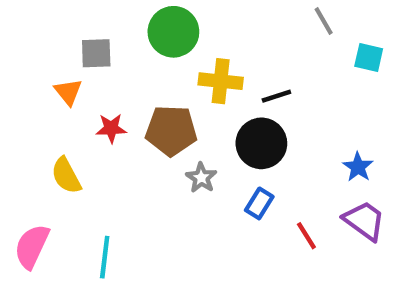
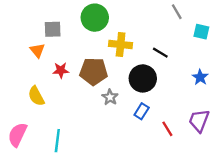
black line: (276, 96) -> (160, 53), moved, turned 49
blue star: (358, 167) -> (200, 77), moved
purple trapezoid: (364, 221) -> (199, 121), turned -105

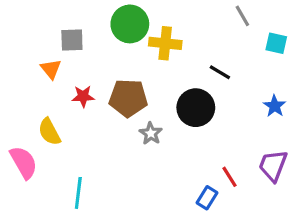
yellow cross: (121, 45) -> (165, 43), moved
blue rectangle: (142, 111) -> (207, 198), moved
pink semicircle: (17, 135) -> (24, 162), moved, turned 125

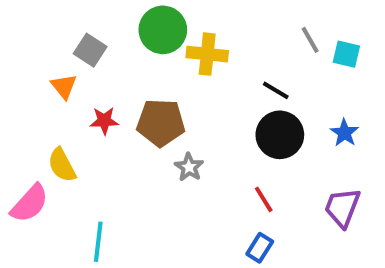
gray line: (242, 16) -> (310, 40), moved
gray square: (72, 40) -> (90, 50), turned 35
black circle: (196, 108) -> (280, 135), moved
pink semicircle: (24, 162) -> (30, 203), turned 72
red line: (230, 177) -> (264, 199), moved

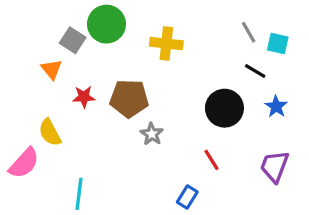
green circle: (163, 30) -> (106, 24), moved
black line: (276, 90) -> (255, 71), moved
blue rectangle: (260, 248) -> (187, 197), moved

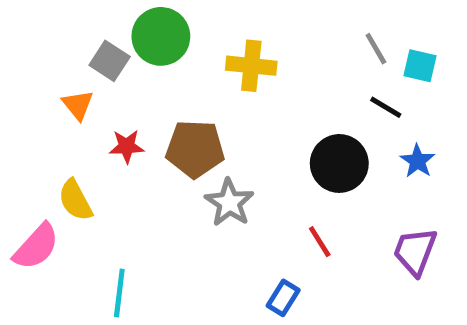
gray star: (152, 134) -> (229, 203), size x1.4

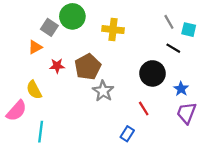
orange triangle: (78, 105) -> (35, 47), turned 40
brown pentagon: (195, 149) -> (88, 67), turned -30
blue star: (417, 161) -> (181, 89), moved
cyan line: (119, 293) -> (41, 132), moved

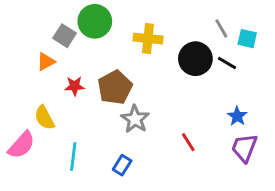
black circle: (152, 73) -> (195, 59), moved
cyan line: (41, 132) -> (73, 156), moved
blue rectangle: (127, 134) -> (122, 165), moved

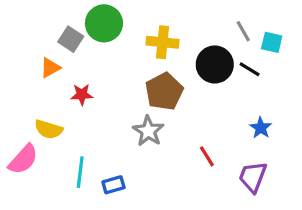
brown pentagon: (115, 87) -> (164, 91), moved
yellow semicircle: (44, 118) -> (49, 129), turned -45
purple trapezoid: (244, 148) -> (253, 177), moved
blue rectangle: (122, 165) -> (113, 185), moved, turned 42

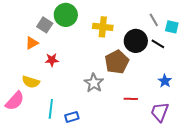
brown pentagon: (164, 91) -> (117, 62), moved
red line: (207, 156) -> (131, 99), turned -56

